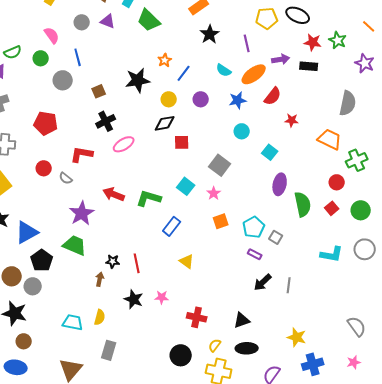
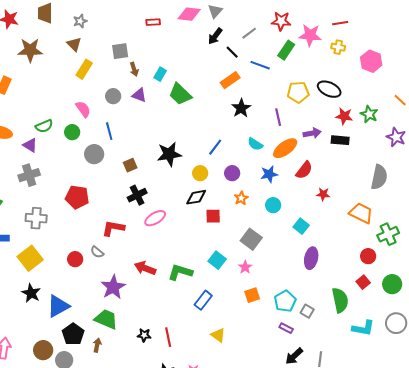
orange star: (165, 60) -> (241, 198), moved
red circle: (44, 168) -> (75, 259), moved
green semicircle: (303, 204) -> (340, 300), moved
brown arrow: (100, 279) -> (97, 345), moved

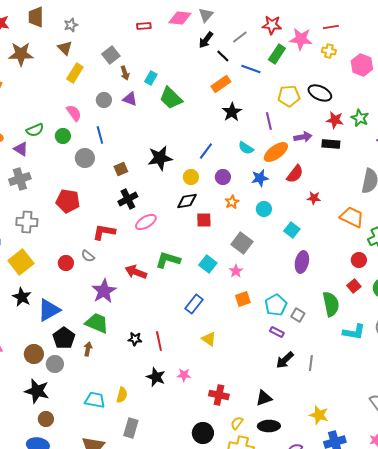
gray square: (120, 51) -> (111, 55), turned -30
green L-shape: (180, 272) -> (168, 260), moved

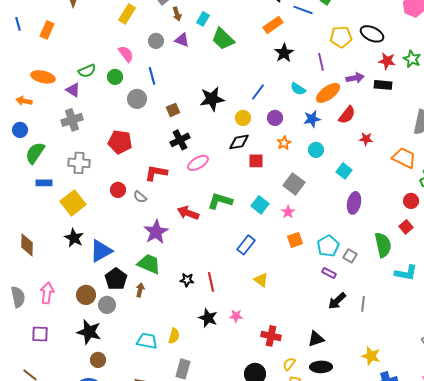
red circle: (66, 263) -> (118, 190), moved

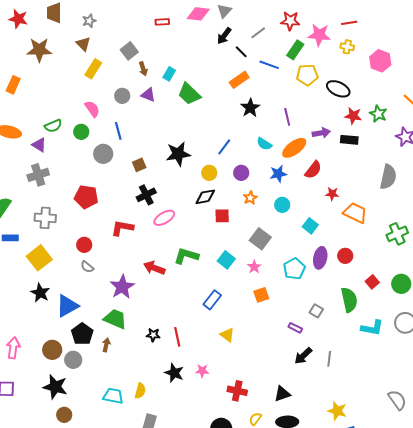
yellow pentagon: (341, 37) -> (307, 75), moved
orange trapezoid: (404, 158) -> (355, 213), moved
gray semicircle: (140, 197) -> (87, 267), moved
red circle: (411, 201) -> (345, 256), moved
cyan pentagon: (328, 246) -> (294, 269), moved

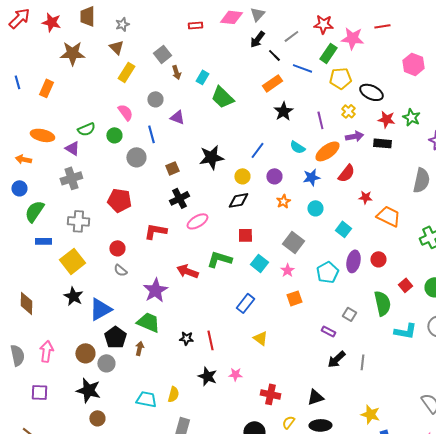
yellow cross: (347, 47) -> (348, 111), moved, turned 32
purple triangle: (148, 95) -> (177, 117), moved
red square: (222, 216) -> (245, 235), moved

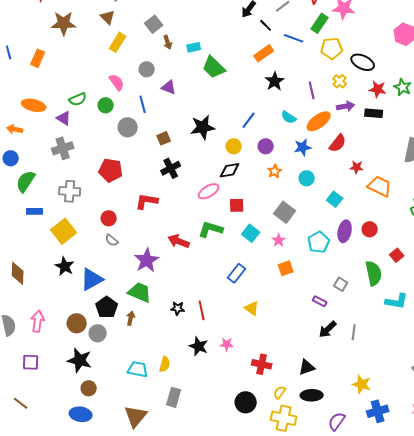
cyan rectangle: (202, 77) -> (194, 47), turned 48
pink ellipse: (197, 221) -> (209, 191), moved

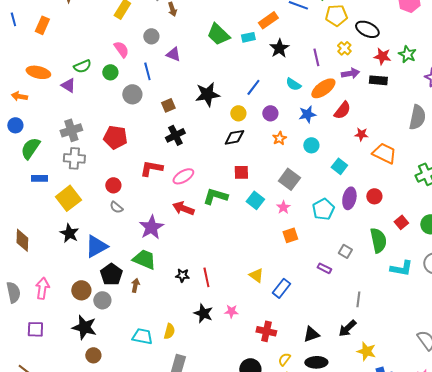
cyan rectangle: (194, 47) -> (248, 37), moved
gray cross: (63, 148) -> (71, 130), moved
pink ellipse: (209, 191) -> (183, 176), moved
blue rectangle: (237, 273) -> (281, 288), moved
black arrow: (328, 329) -> (347, 328), moved

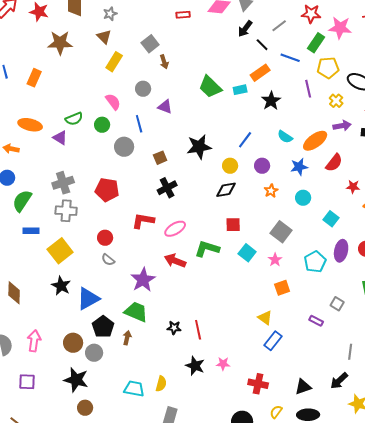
purple line: (316, 57) -> (308, 89), moved
yellow triangle: (256, 275) -> (265, 318), moved

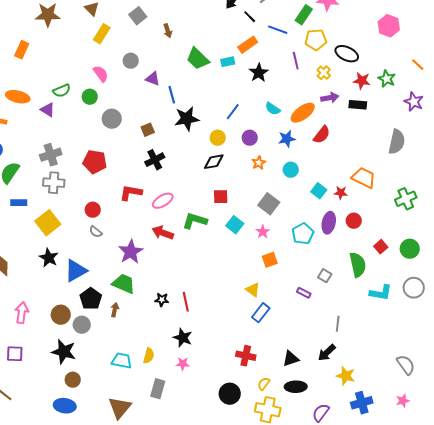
brown arrow: (164, 62) -> (168, 31), moved
blue line: (139, 124) -> (172, 95), moved
red star: (353, 187) -> (341, 193), moved
pink star: (223, 364) -> (183, 364), moved

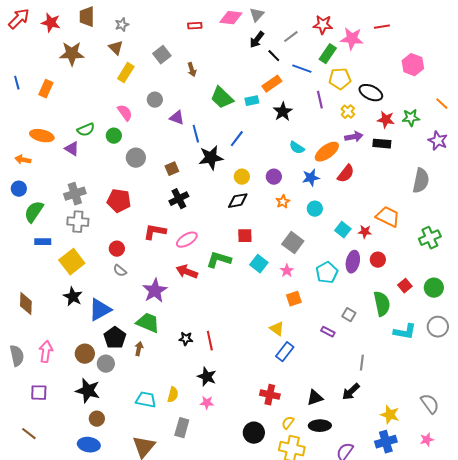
green star: (387, 79) -> (411, 118), turned -30
blue line: (233, 112) -> (237, 139), moved
yellow star: (346, 376) -> (390, 415), moved

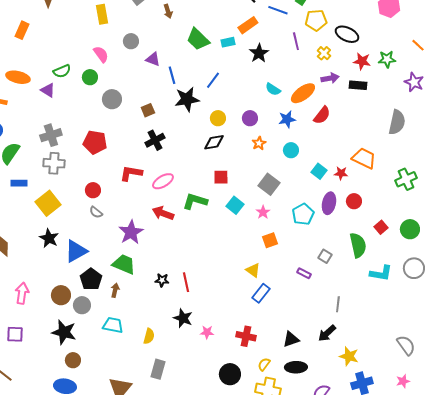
yellow rectangle: (126, 73) -> (102, 14), turned -42
cyan trapezoid: (146, 400) -> (113, 325), moved
pink star: (207, 403) -> (207, 332), moved
yellow star: (390, 415) -> (349, 356), moved

